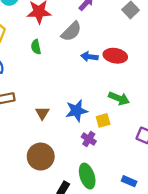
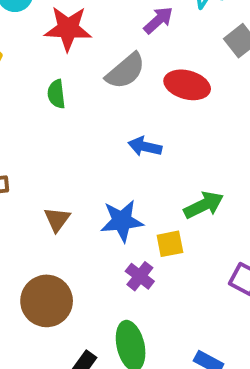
red ellipse: (115, 56) -> (187, 85), moved
blue arrow: (89, 57) -> (145, 146), moved
green arrow: (119, 98) -> (204, 205), turned -54

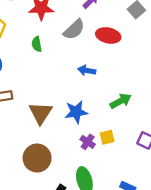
brown triangle: (57, 219) -> (41, 113), size x1.6
yellow square: (170, 244) -> (107, 137), moved

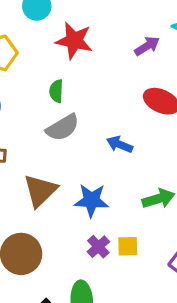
gray semicircle: (74, 30) -> (63, 128), moved

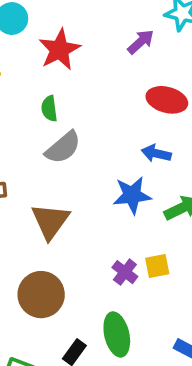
red star: (74, 41) -> (59, 50), turned -30
blue arrow: (120, 144) -> (156, 153), moved
blue star: (91, 200) -> (132, 195), moved

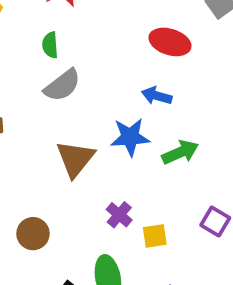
brown triangle: (50, 221) -> (75, 159), moved
yellow square: (157, 266) -> (155, 236), moved
brown circle: (41, 295) -> (33, 234), size x0.7

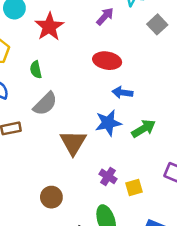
red ellipse: (170, 42) -> (107, 61), moved
green semicircle: (50, 45) -> (36, 70), moved
gray semicircle: (62, 85) -> (45, 104), moved

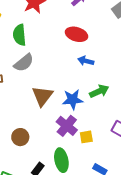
green semicircle: (36, 70) -> (19, 35), size x1.5
blue star: (108, 123) -> (73, 100), moved
purple cross: (108, 176) -> (67, 126), size x1.5

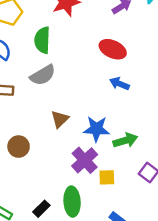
green arrow: (99, 91) -> (125, 140), moved
brown triangle: (42, 96) -> (60, 119), size x0.7
brown circle: (20, 137) -> (19, 147), moved

